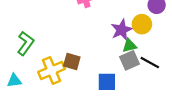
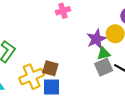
blue square: (107, 82) -> (51, 87), moved

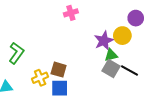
gray square: (104, 67) -> (111, 68), turned -36
yellow cross: (32, 77) -> (40, 78), size x0.7

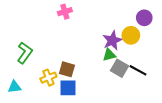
pink cross: (71, 13) -> (65, 12), moved
green triangle: (111, 55) -> (109, 55), moved

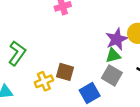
gray square: (120, 68) -> (112, 75), moved
blue square: (68, 88) -> (90, 93), moved, turned -30

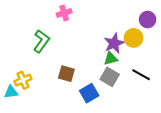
green L-shape: (17, 53) -> (41, 41), moved
yellow cross: (44, 81) -> (23, 80), moved

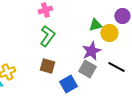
green L-shape: (41, 41) -> (47, 36), moved
purple star: (114, 43) -> (91, 51), moved
green triangle: (111, 59) -> (95, 25), moved

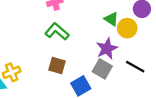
green triangle: (95, 25) -> (111, 19), turned 48
green L-shape: (47, 36) -> (57, 32), turned -85

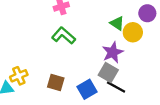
brown square: (57, 66) -> (56, 83), moved
black line: (135, 67) -> (116, 87), moved

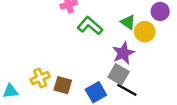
green L-shape: (64, 36) -> (90, 26), moved
yellow cross: (19, 76) -> (40, 78), moved

